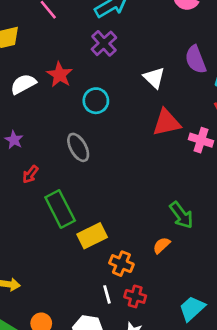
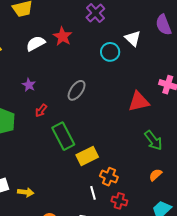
cyan circle: (96, 101) -> (110, 52), moved
red triangle: (166, 123) -> (139, 101), moved
gray ellipse: (78, 147) -> (77, 90), turned 65
orange semicircle: (162, 245) -> (155, 175), moved
white line: (107, 294) -> (93, 193), moved

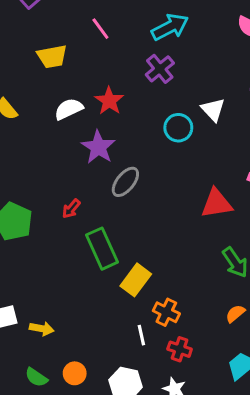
purple star: (29, 85) -> (98, 147), moved, size x1.6
yellow rectangle: (87, 156) -> (136, 280), turned -30

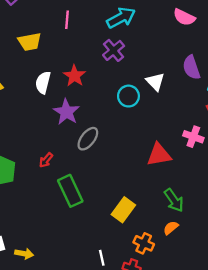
pink line: (100, 29) -> (67, 20), turned 42
white semicircle: (69, 109) -> (43, 83), turned -50
yellow rectangle: (136, 280) -> (123, 210), moved
orange cross: (166, 312) -> (144, 243), moved
orange semicircle: (235, 314) -> (171, 228), moved

